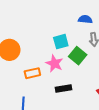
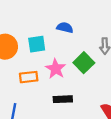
blue semicircle: (85, 19) -> (65, 28), moved
cyan square: (61, 42) -> (37, 44), moved

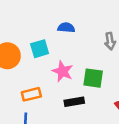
green square: (84, 63) -> (93, 78), moved, turned -30
orange rectangle: (29, 77) -> (31, 94), moved

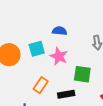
pink star: (63, 71) -> (59, 56), moved
orange rectangle: (31, 94) -> (41, 85), moved, turned -42

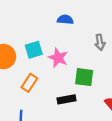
blue semicircle: (60, 31) -> (65, 20), moved
orange rectangle: (41, 85) -> (29, 83), moved

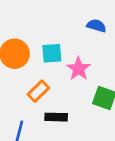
black rectangle: (67, 99) -> (56, 117), moved

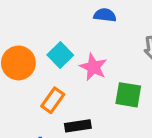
cyan square: (52, 53) -> (60, 55), turned -30

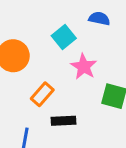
cyan square: (60, 55) -> (64, 37), moved

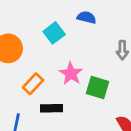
pink star: (84, 67) -> (71, 74), moved

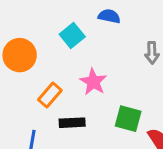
green square: (98, 87) -> (128, 119), moved

